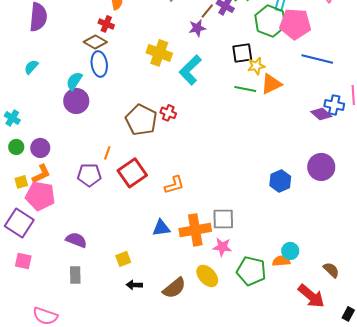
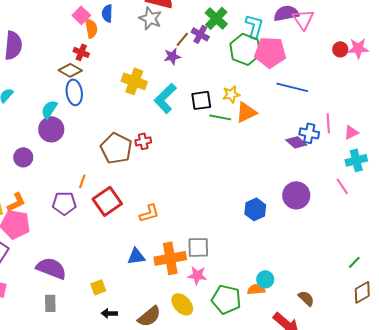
black square: (242, 53) -> (201, 100), moved
red cross: (168, 113) -> (143, 141), turned -35
purple circle: (40, 148) -> (23, 157), moved
purple semicircle: (76, 240) -> (51, 268), size x1.4

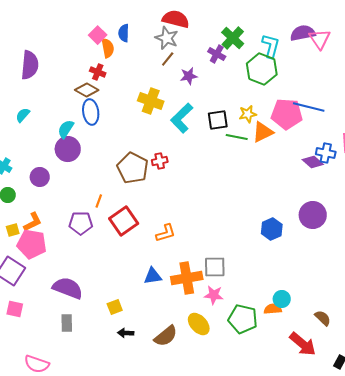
brown line: (182, 39) -> (168, 59), moved
pink pentagon: (270, 52) -> (287, 114), moved

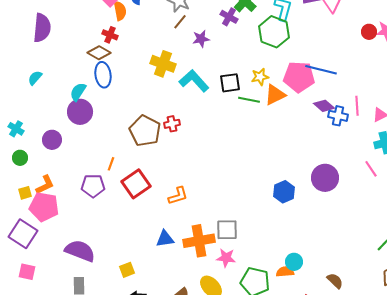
cyan L-shape: (182, 118) -> (194, 81), turned 92
purple diamond: (313, 162) -> (324, 106), moved

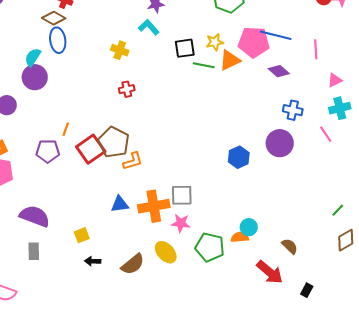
yellow cross: (163, 64) -> (120, 50), moved, size x0.7
cyan L-shape: (194, 81) -> (149, 27), moved, size x0.7
pink line: (357, 106) -> (316, 49), moved
blue cross: (338, 116) -> (293, 110), moved
brown pentagon: (145, 131) -> (114, 142), moved

